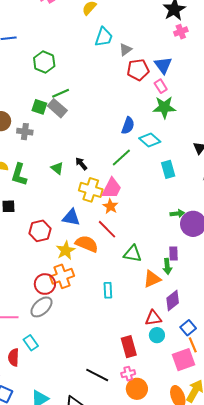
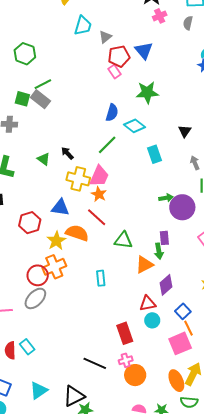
pink rectangle: (161, 86) -> (115, 72), moved
cyan rectangle: (31, 343) -> (27, 347), moved

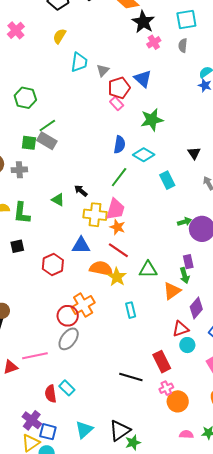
yellow star: (56, 241) -> (117, 277), moved
black line: (95, 363) -> (131, 377), moved

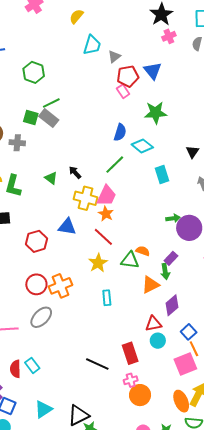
purple rectangle: (188, 262) -> (171, 258), turned 48
orange semicircle: (101, 268) -> (143, 251), moved, size x0.6
red circle: (68, 316) -> (36, 284), moved

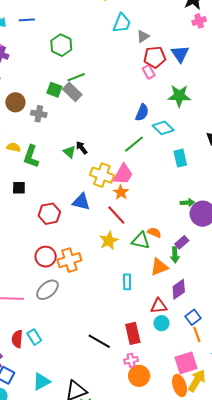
black arrow: (75, 172) -> (82, 148), moved
cyan rectangle: (107, 298) -> (127, 282), moved
pink square: (185, 364) -> (186, 363), moved

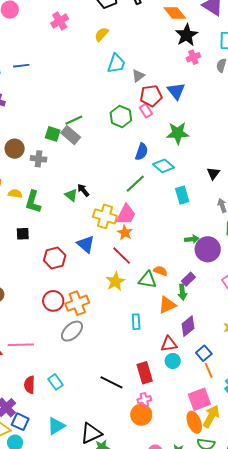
green hexagon: (61, 45) -> (121, 117), moved
blue triangle: (81, 202) -> (86, 244), turned 30
gray ellipse: (47, 290) -> (72, 331), moved
cyan rectangle: (34, 337) -> (56, 382), moved
orange circle: (139, 376) -> (141, 415), moved

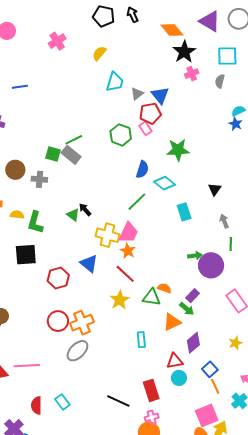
blue triangle: (176, 91) -> (160, 95), moved
black square: (23, 234) -> (26, 255), size x1.6
green arrow: (182, 292) -> (187, 309), turned -42

